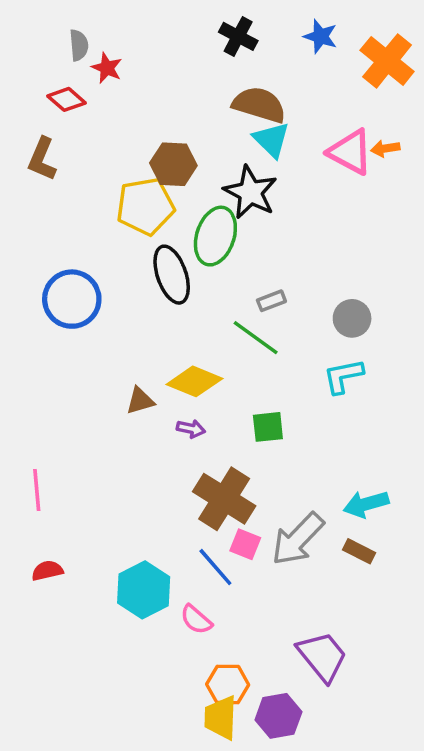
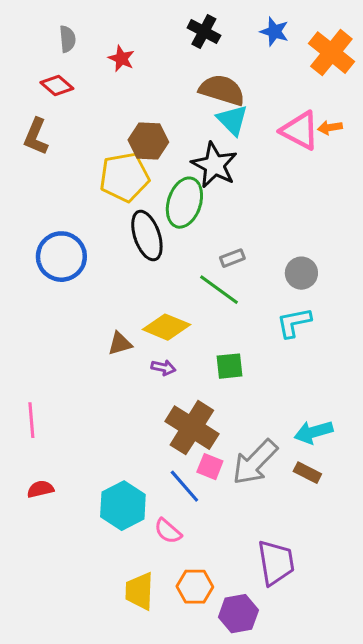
red star: (107, 68) -> (121, 59), moved
purple trapezoid: (322, 656) -> (276, 563), turned 30
yellow trapezoid: (221, 718) -> (139, 591), moved

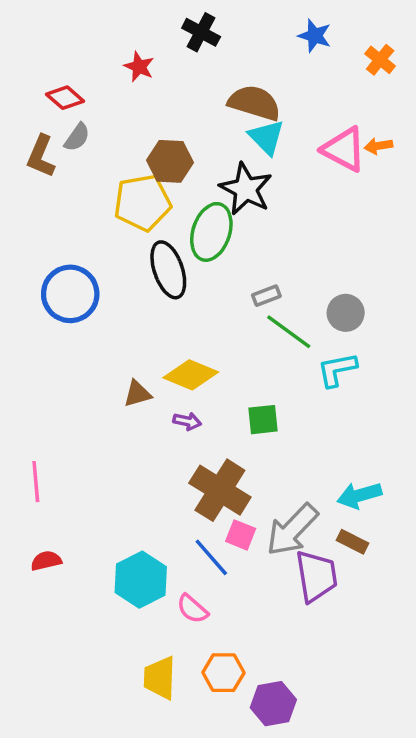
black cross: (204, 32) -> (201, 32), moved
gray semicircle: (67, 39) -> (77, 137), moved, turned 40
orange cross: (331, 53) -> (380, 60), size x0.6
green line: (219, 290) -> (289, 332), moved
purple trapezoid: (276, 563) -> (316, 576), moved

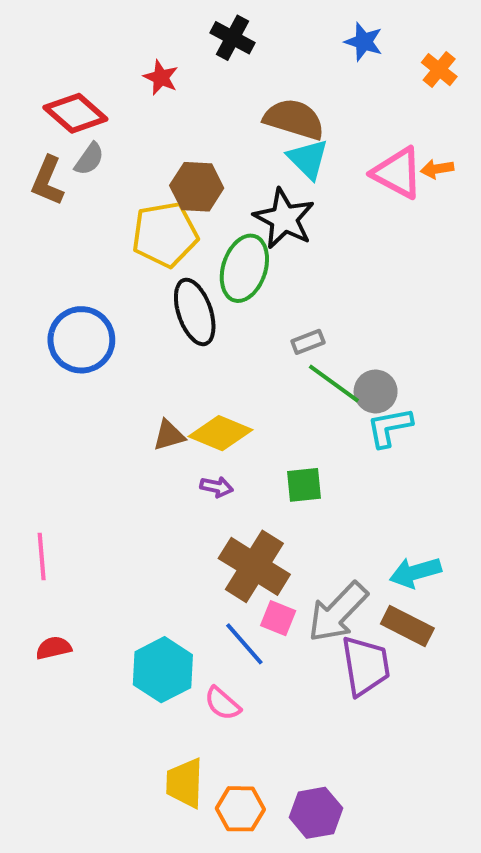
red diamond: (65, 98) -> (75, 113), size x1.4
gray circle: (346, 313) -> (376, 391), moved
brown triangle: (137, 394) -> (169, 435), moved
brown rectangle: (353, 542) -> (407, 626), size x1.4
orange hexagon: (223, 673) -> (240, 809), moved

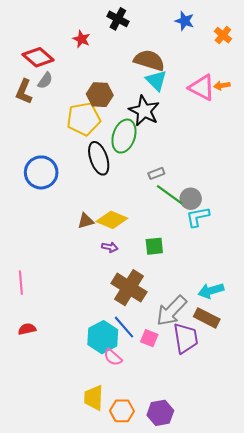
pink square: (278, 618) -> (149, 338), moved
cyan hexagon: (163, 670) -> (103, 337), moved

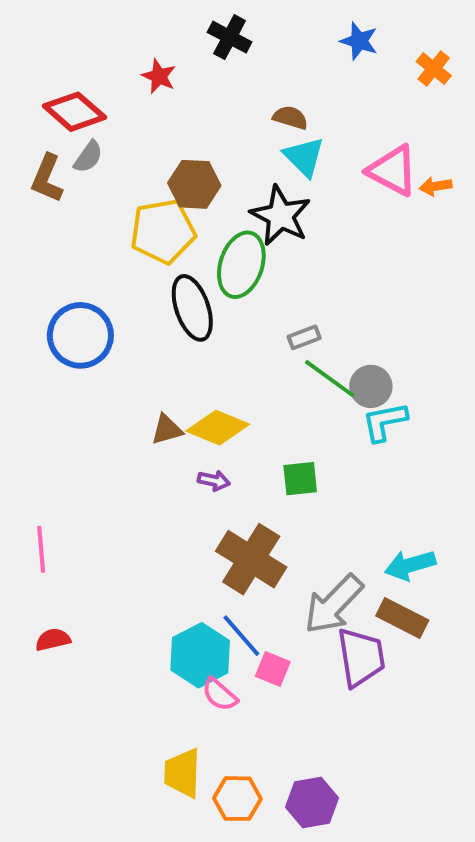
brown semicircle: (149, 60) -> (290, 118), size x0.6
orange arrow: (222, 86) -> (436, 186), moved
pink square: (149, 338) -> (273, 669), moved

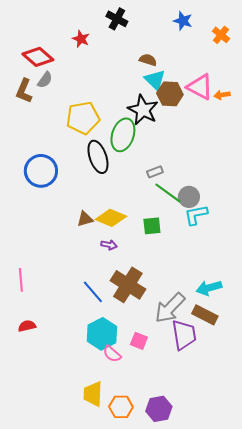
brown hexagon: (194, 184) -> (170, 94), moved
green square: (300, 479) -> (152, 226), moved
blue line: (241, 636) -> (93, 292), moved

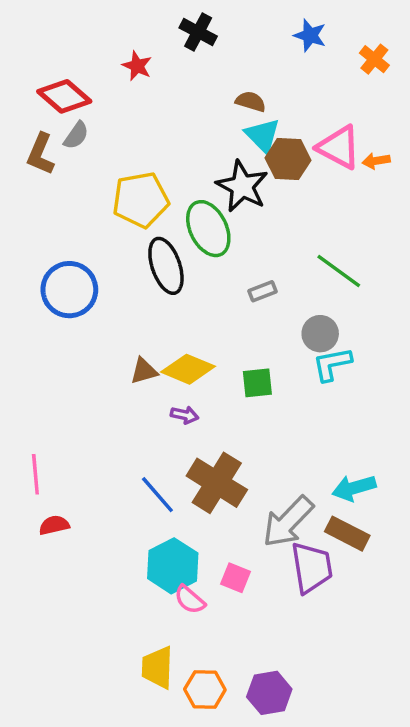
green ellipse: (123, 135) -> (208, 229), turned -44
green line: (168, 193) -> (339, 271), moved
red semicircle: (27, 326) -> (54, 525), moved

